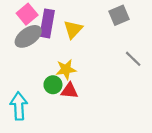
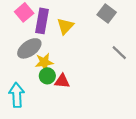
gray square: (119, 15) -> (107, 13), turned -30
gray ellipse: (28, 36) -> (29, 48), moved
yellow star: (66, 69) -> (44, 62), moved

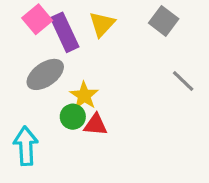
purple rectangle: (42, 21) -> (65, 32), turned -35
yellow triangle: (65, 26) -> (102, 24), moved
yellow star: (44, 62) -> (84, 96), moved, turned -30

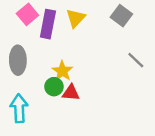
purple rectangle: (65, 32) -> (48, 24), turned 36
gray ellipse: (45, 74) -> (18, 60), moved, turned -56

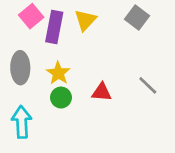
gray line: (136, 60) -> (148, 85), moved
yellow star: (62, 71) -> (58, 73), moved
red triangle: (71, 93) -> (102, 92), moved

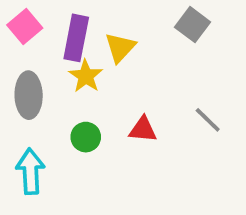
pink square: (31, 16) -> (25, 27), moved
yellow triangle: (85, 20) -> (120, 47), moved
yellow star: (58, 73) -> (86, 76), moved

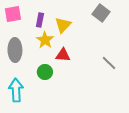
pink square: (25, 27) -> (13, 14), turned 30
purple rectangle: (76, 38) -> (40, 20), size x0.6
red triangle: (143, 129) -> (63, 55), moved

